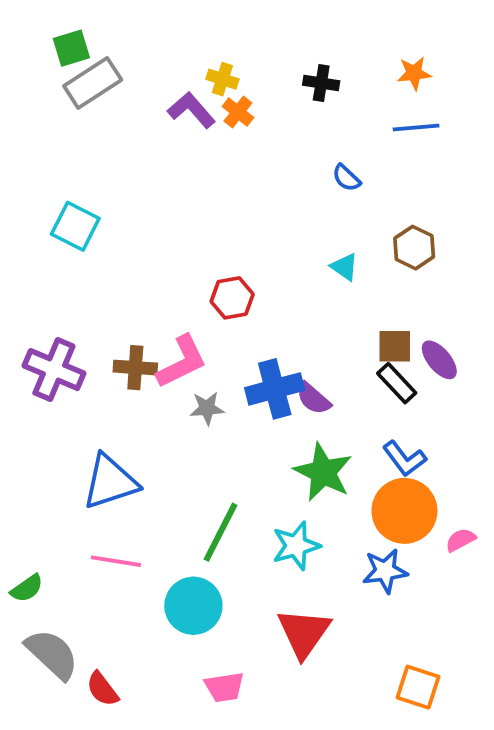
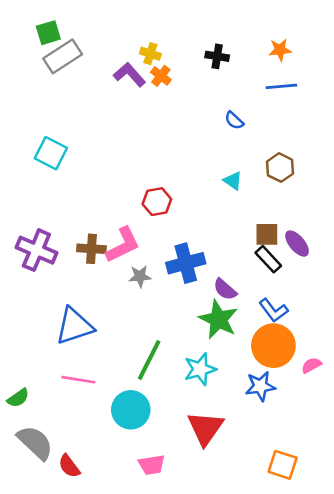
purple semicircle: (313, 399) -> (225, 289), moved

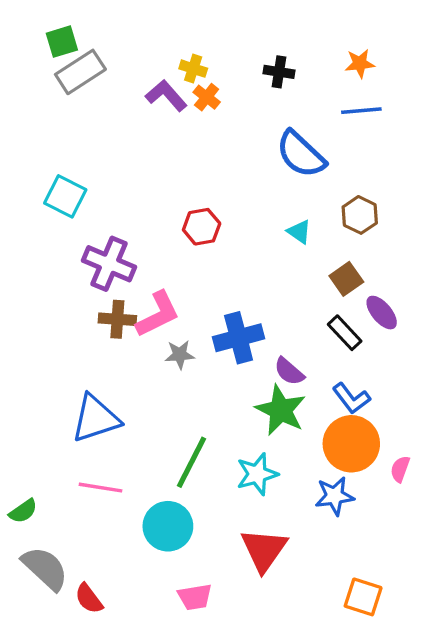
blue semicircle: (234, 120) -> (301, 154), size x2.0
red hexagon: (157, 202) -> (202, 227), moved
brown square: (267, 234) -> (346, 279), moved, turned -35
purple cross: (36, 250) -> (109, 264), moved
pink semicircle: (311, 365) -> (400, 469), turned -42

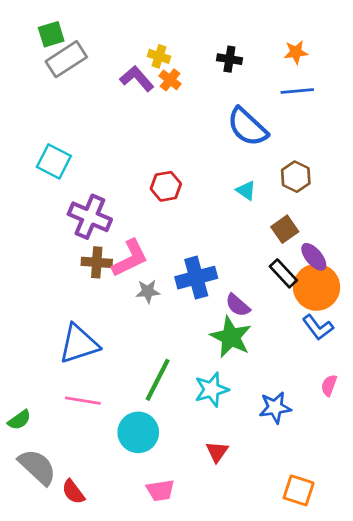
blue L-shape: (351, 398) -> (318, 327), moved
orange circle: (351, 444) -> (317, 287), moved
red triangle: (264, 550) -> (217, 452), size x0.6

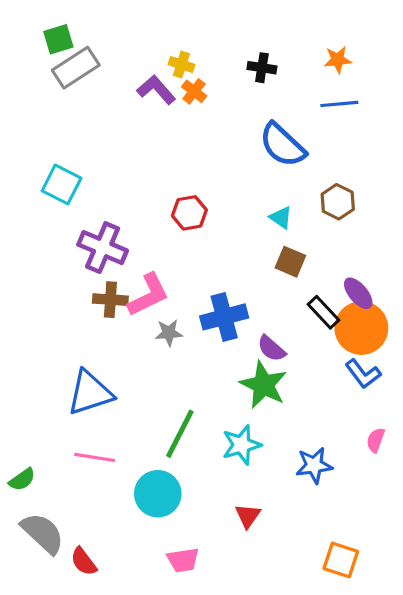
brown square: (285, 229) -> (290, 262), moved, turned -32

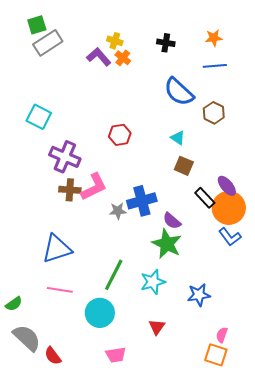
brown hexagon: (338, 202) -> (214, 113), moved
gray star: (169, 333) -> (118, 211), moved
pink semicircle: (376, 440) -> (222, 335), moved

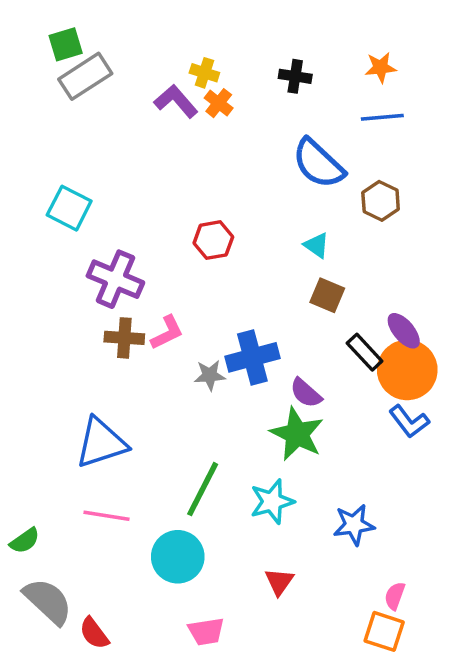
pink L-shape: (94, 187) -> (167, 333), size x0.7

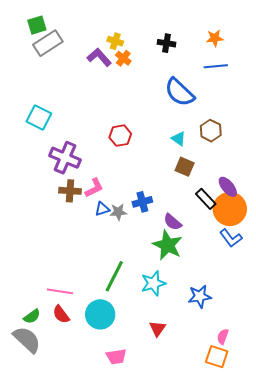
brown hexagon: (381, 201) -> (211, 131), moved
blue cross: (252, 357) -> (142, 202), size x0.7
blue triangle: (101, 443) -> (102, 209), moved, size x0.5
green semicircle: (25, 541) -> (32, 316), moved
red semicircle: (94, 633) -> (61, 314), moved

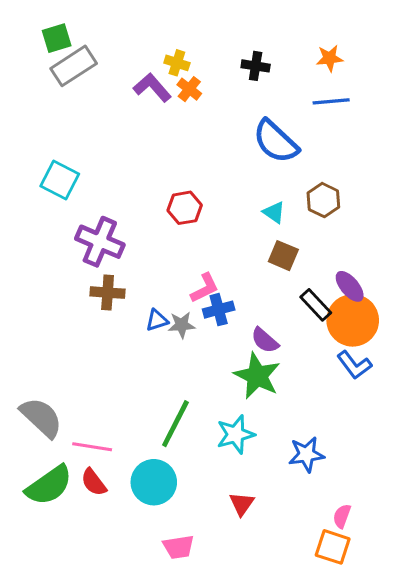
pink L-shape: (94, 188) -> (205, 288), moved
green semicircle: (32, 316) -> (49, 485), size x1.8
gray semicircle: (27, 340) -> (41, 417), moved

